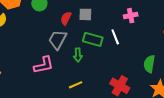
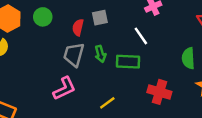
green rectangle: (93, 39) -> (128, 62), moved
green arrow: (78, 55) -> (100, 54), moved

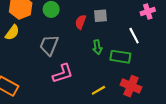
gray trapezoid: (74, 55) -> (49, 45), moved
red cross: (159, 92) -> (131, 86), moved

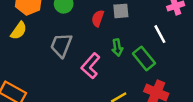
green rectangle: (120, 57) -> (144, 58), turned 42
pink L-shape: (63, 73) -> (91, 66), moved, turned 150

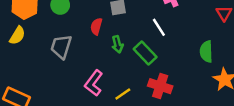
red semicircle: (98, 18) -> (96, 26), moved
pink L-shape: (91, 66) -> (94, 83), moved

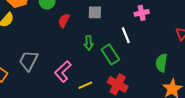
red semicircle: (96, 26) -> (64, 21), moved
gray trapezoid: (61, 47) -> (29, 61), moved

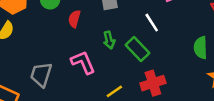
pink L-shape: (63, 71) -> (83, 62), moved, turned 120
red cross: (118, 84) -> (153, 83), turned -36

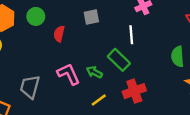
white line: (152, 23) -> (131, 35), turned 30
green arrow: (109, 40) -> (94, 72), moved, turned 133

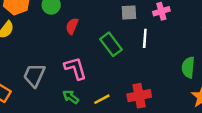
gray square: (91, 17) -> (129, 13), moved
green rectangle: (119, 60) -> (111, 44), moved
green arrow: (94, 72) -> (71, 97), moved

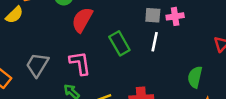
gray square: (129, 13) -> (153, 15), moved
red semicircle: (72, 26) -> (82, 20), size x1.5

